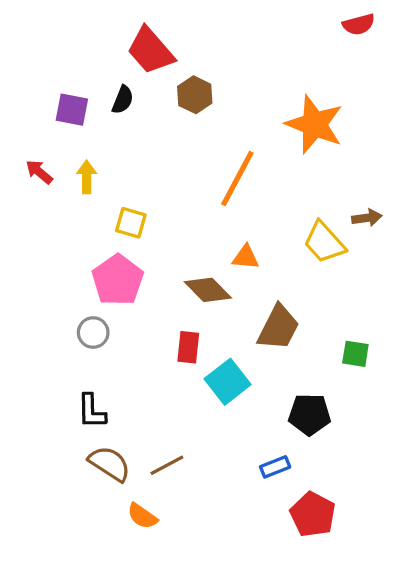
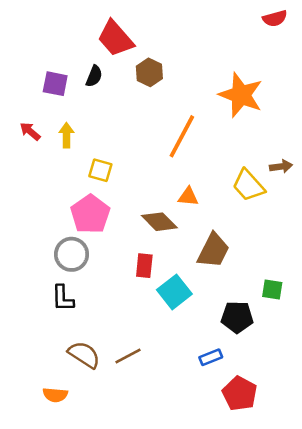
gray circle: (93, 333) -> (72, 254), size x1.4
green square: (355, 354) -> (272, 289), moved
black L-shape: (92, 411) -> (63, 298), moved
orange semicircle: (142, 516) -> (55, 395), moved, turned -30

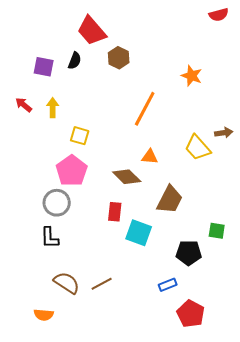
orange star: (241, 95) -> (192, 76), size x0.6
cyan square: (174, 292) -> (139, 233), turned -32

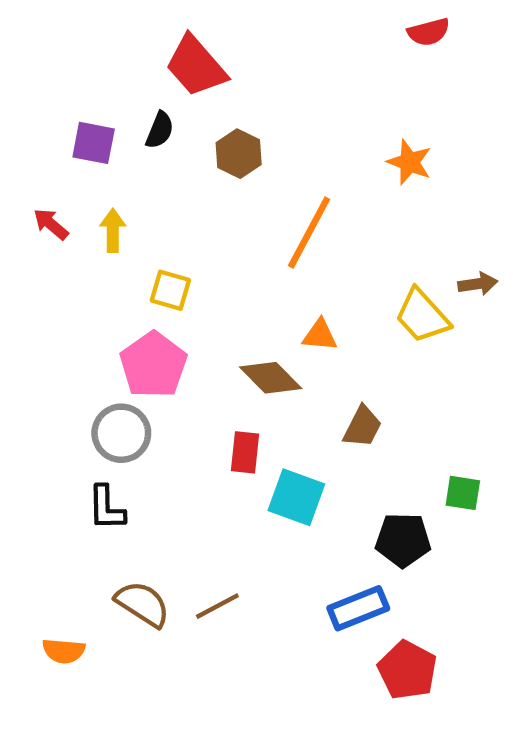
red semicircle: (219, 15) -> (429, 32), moved
brown hexagon: (119, 58) -> (239, 154), moved
brown trapezoid: (170, 200) -> (362, 427), size x0.7
blue rectangle: (168, 285) -> (358, 608), size x1.5
orange semicircle: (44, 315) -> (64, 651), moved

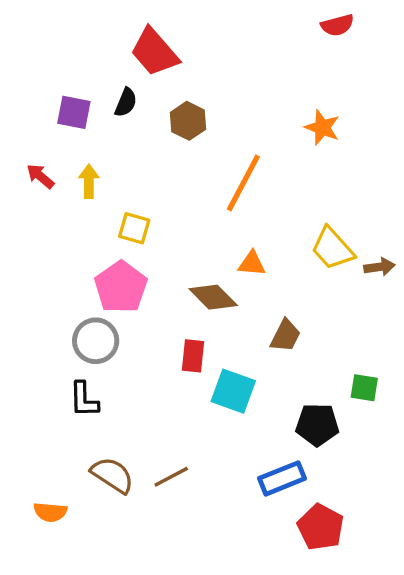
brown arrow: (478, 284) -> (379, 267), moved

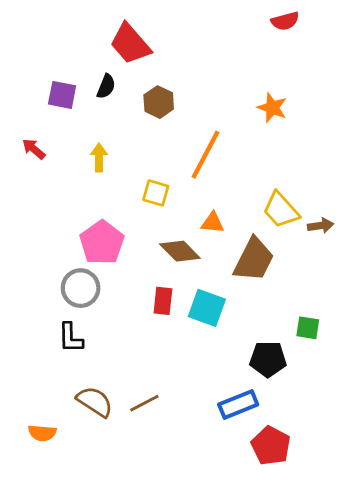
yellow arrow: (89, 181) -> (99, 157), moved
yellow square: (134, 228) -> (156, 193), moved
brown trapezoid: (285, 336) -> (254, 260), moved, size x1.6
cyan square: (233, 391) -> (207, 308), moved

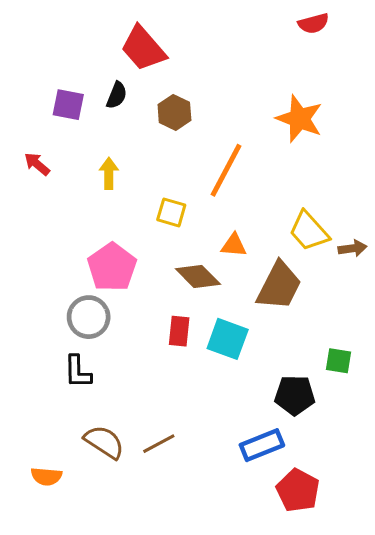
orange star: (272, 108) -> (299, 119), size x1.4

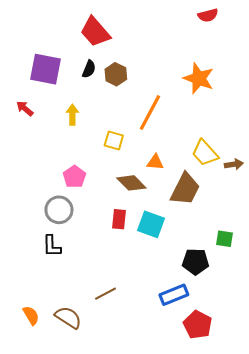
black semicircle: (117, 95) -> (89, 69), moved
purple square: (68, 105) -> (45, 69), size x1.5
pink pentagon: (112, 267) -> (74, 177), size x0.7
brown semicircle: (104, 442) -> (68, 317), moved
orange semicircle: (46, 476) -> (31, 315), turned -126

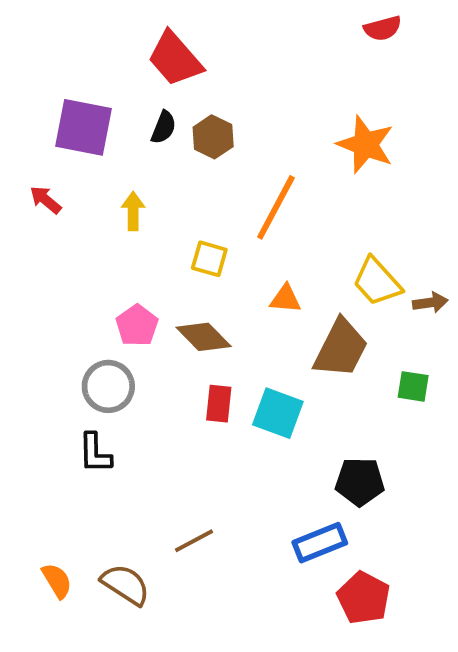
brown diamond: (131, 183) -> (204, 337), moved
green square: (225, 239) -> (413, 386), moved

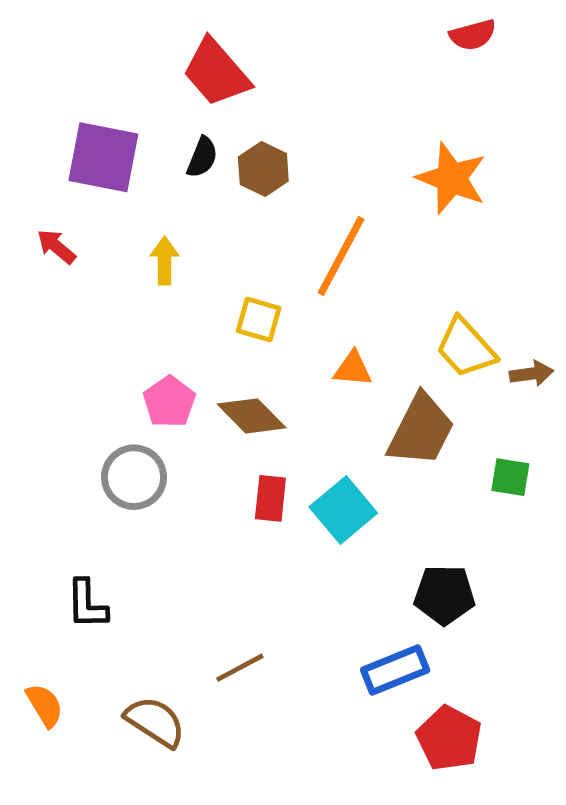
cyan square: (278, 413) -> (343, 510), turned 30
black L-shape: (95, 453) -> (87, 604), moved
orange semicircle: (57, 581) -> (45, 705), moved

